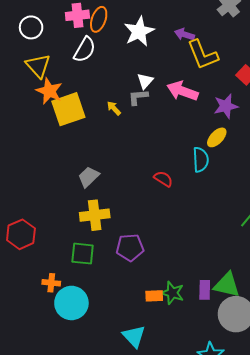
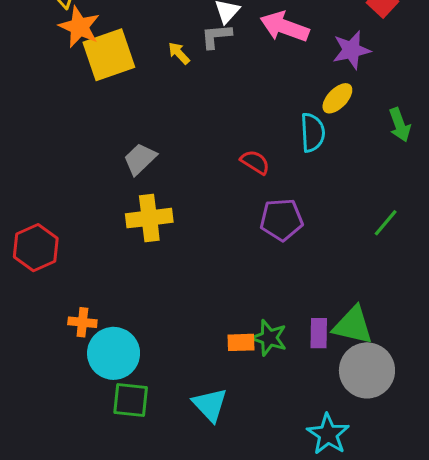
purple pentagon: (130, 247) -> (281, 220), moved
green square: (83, 254) -> (131, 400), moved

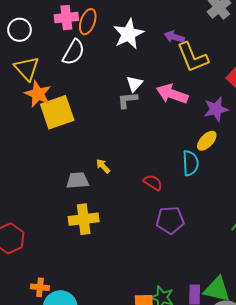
yellow arrow: (179, 53) -> (103, 166), moved
gray trapezoid: (140, 159) -> (78, 180), turned 40

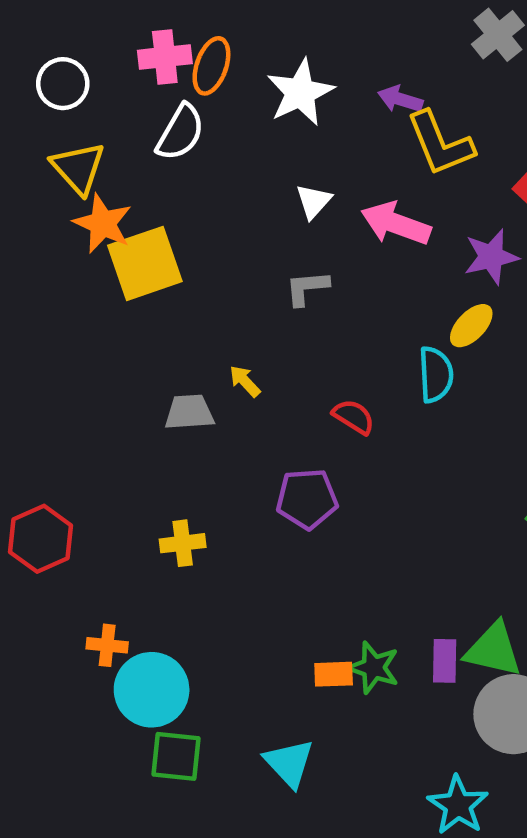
gray L-shape: (127, 100) -> (307, 288), moved
yellow cross: (84, 219) -> (183, 543), moved, size x0.7
purple pentagon: (170, 220) -> (307, 499), moved

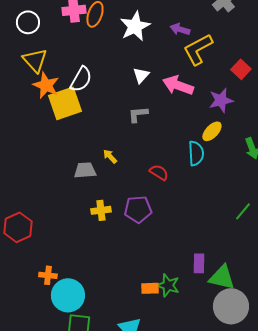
white semicircle: (180, 132) -> (81, 79), moved
yellow L-shape: (440, 144) -> (198, 49), turned 84
yellow cross: (183, 543) -> (101, 210), moved
purple rectangle: (445, 661) -> (199, 263), moved

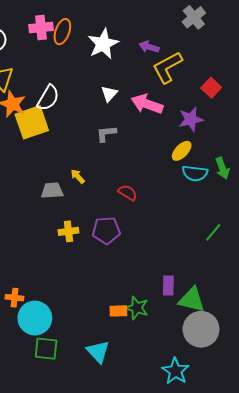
cyan semicircle: (196, 153) -> (195, 173), moved, turned 100

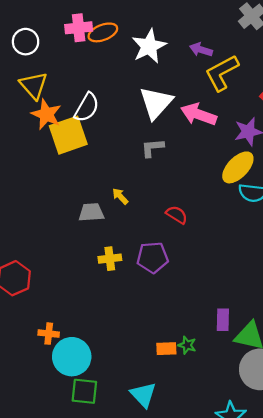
orange ellipse: (62, 32) -> (103, 32), turned 50
white triangle: (109, 94) -> (156, 103), size x1.8
yellow ellipse: (182, 151) -> (238, 167), size x1.4
green star: (137, 308) -> (187, 345), size x0.7

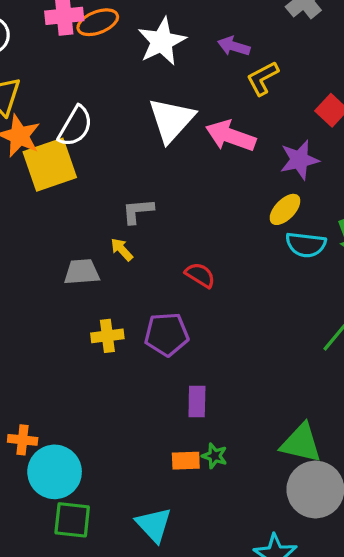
yellow L-shape: (222, 73) -> (263, 78), size x0.7
gray L-shape: (152, 148) -> (138, 211), moved
yellow ellipse: (238, 167) -> (285, 209), size x0.7
purple rectangle: (223, 320) -> (197, 401), moved

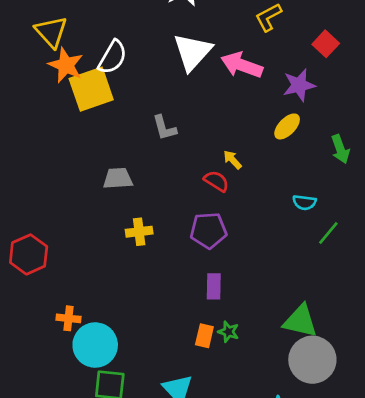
gray L-shape: (138, 211) -> (164, 128), turned -100
cyan semicircle: (306, 245) -> (304, 202), moved, size x0.7
yellow arrow: (122, 249) -> (232, 160), moved
purple pentagon: (167, 334) -> (208, 230), moved
orange rectangle: (186, 461) -> (204, 336), turned -75

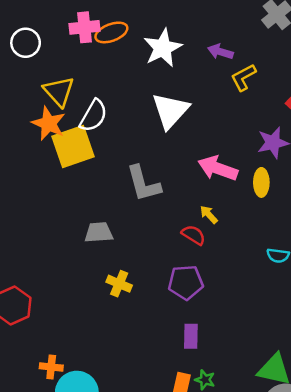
yellow triangle: (51, 32) -> (59, 91), moved
pink arrow: (242, 65) -> (218, 168), moved
yellow ellipse: (287, 126) -> (261, 182), turned -44
gray L-shape: (164, 128) -> (143, 184), size x1.5
yellow cross: (139, 232) -> (119, 284), turned 30

